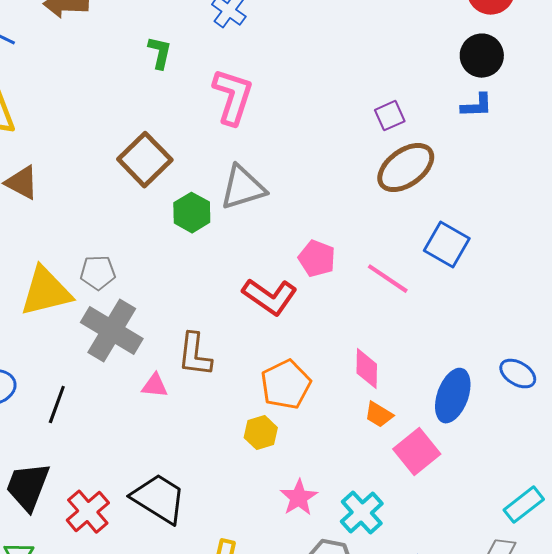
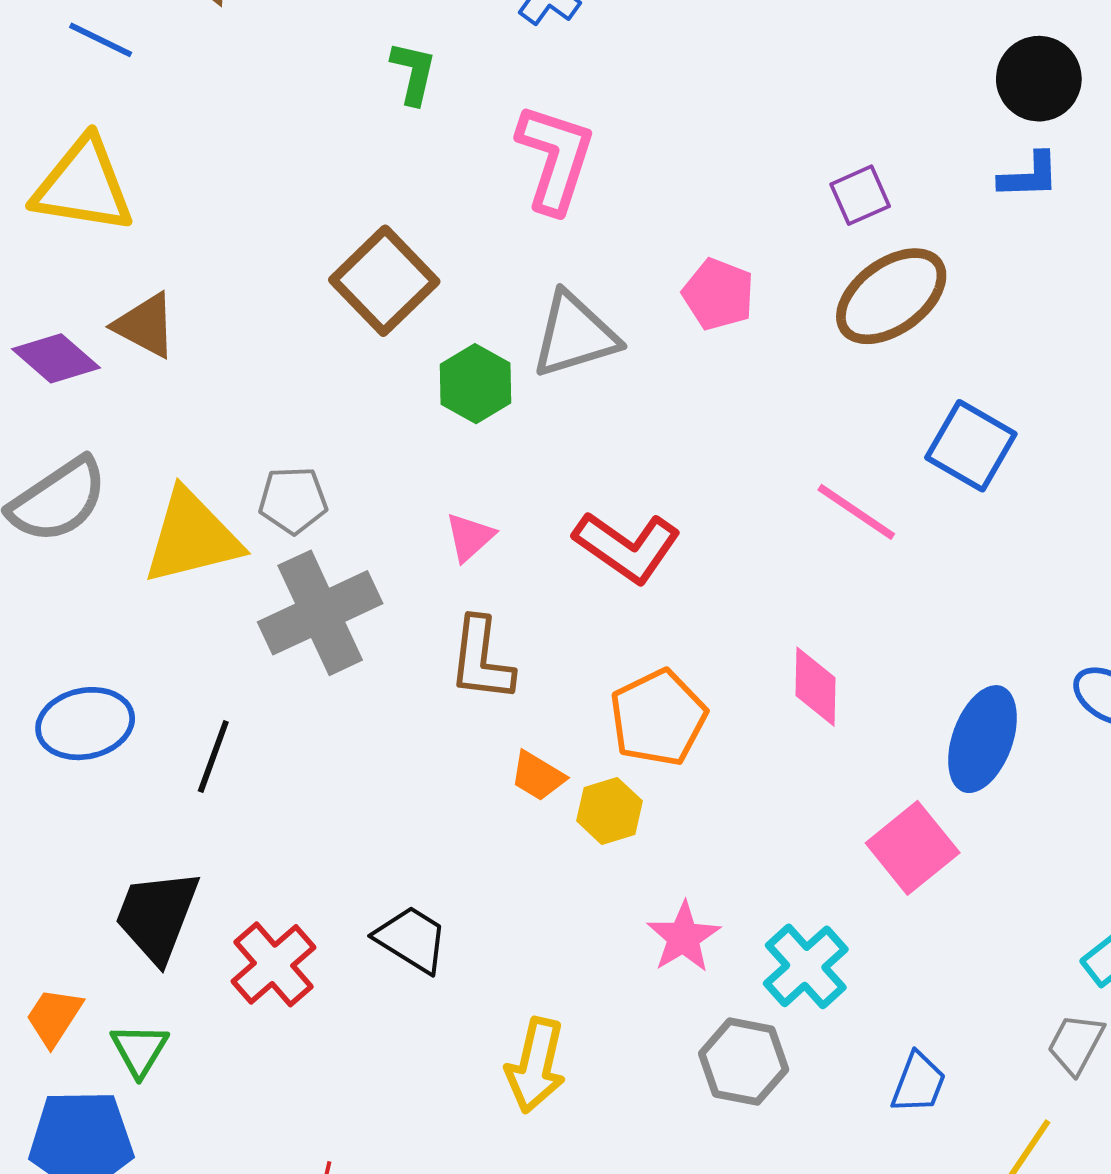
pink pentagon: (317, 259) -> (718, 294), moved
gray cross: (112, 331) -> (320, 613), turned 34
pink triangle: (155, 386) -> (470, 537), moved, turned -48
orange trapezoid: (379, 415) -> (538, 776), moved
black trapezoid: (159, 499) -> (411, 939), size x0.7

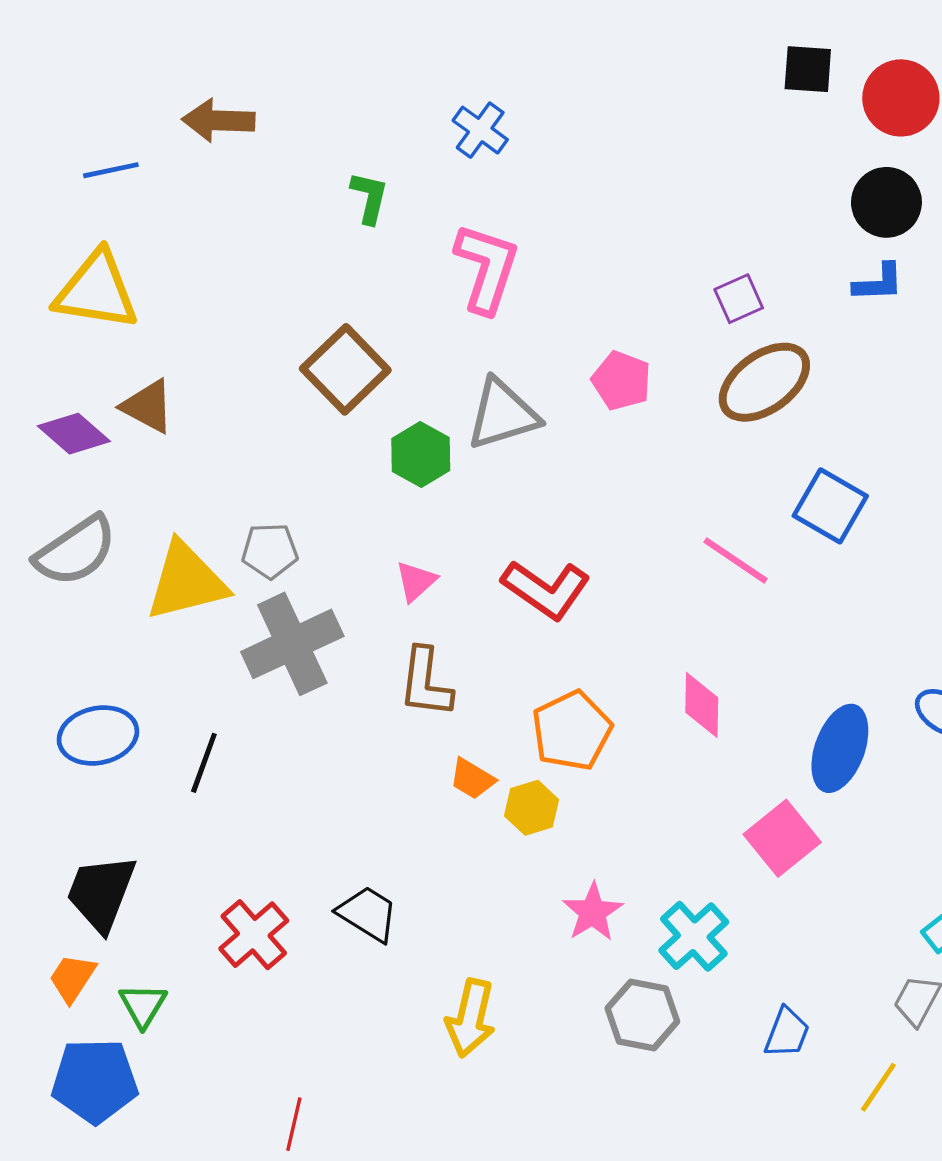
blue line: (101, 40) -> (111, 170), turned -38
black trapezoid: (157, 916) -> (101, 893), moved

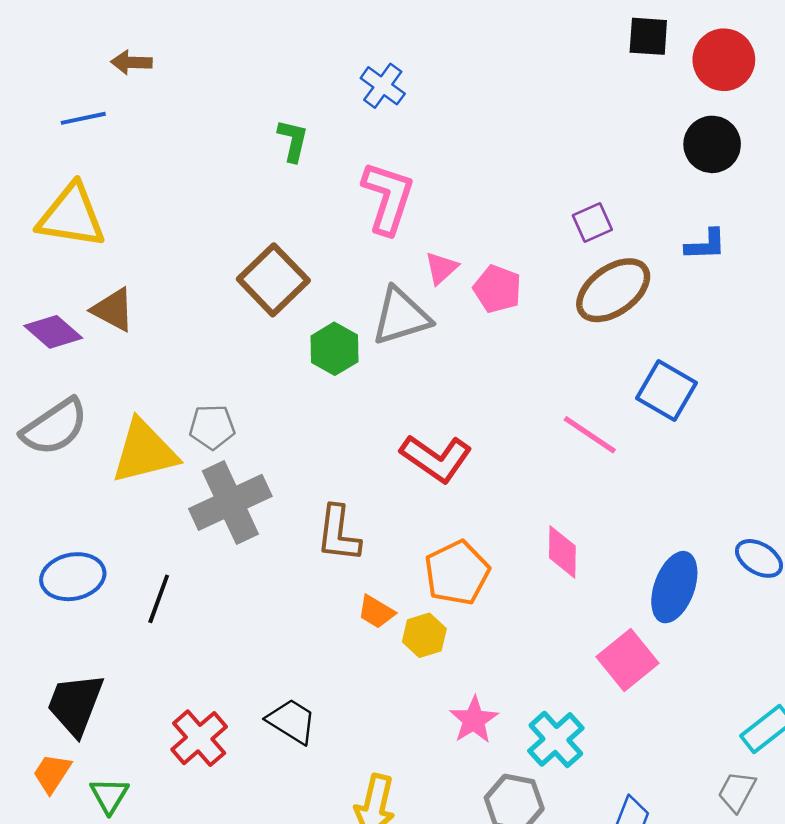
brown arrow: (218, 120) -> (131, 62), moved, size x0.7
blue L-shape: (878, 283) -> (706, 245), moved
pink triangle: (416, 581) -> (441, 268), moved

